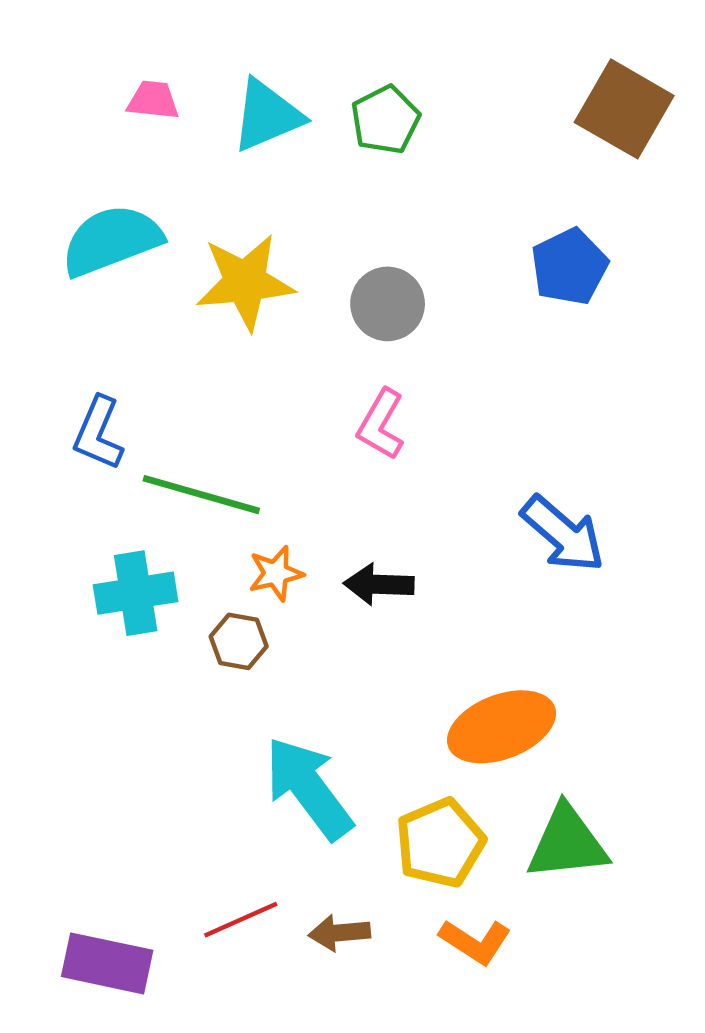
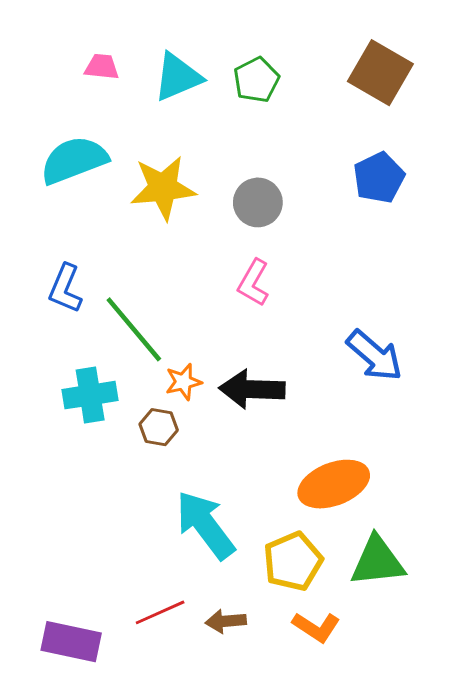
brown square: (624, 109) -> (380, 73), moved
green line: (201, 495) -> (134, 329), turned 34
black arrow: (379, 584) -> (252, 389), size x1.4

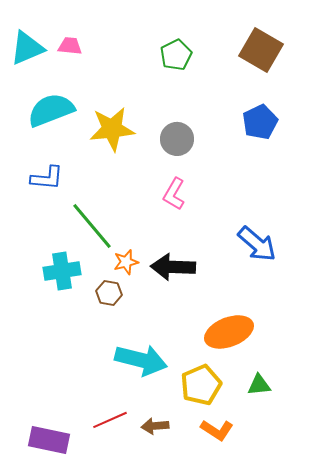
cyan triangle: (178, 77) -> (27, 48), moved
blue L-shape: (65, 289) -> (47, 178), moved, turned -108
cyan arrow: (205, 525) -> (141, 360), turned 141
green triangle: (377, 561) -> (259, 385), size x0.6

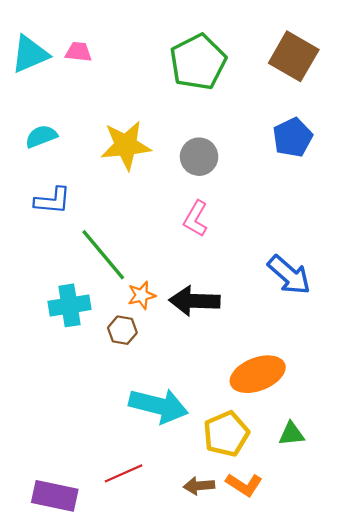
green pentagon: (176, 55) -> (198, 62), size x1.6
cyan semicircle: (51, 110) -> (41, 136), moved, size x0.6
brown arrow: (155, 426) -> (199, 486), moved

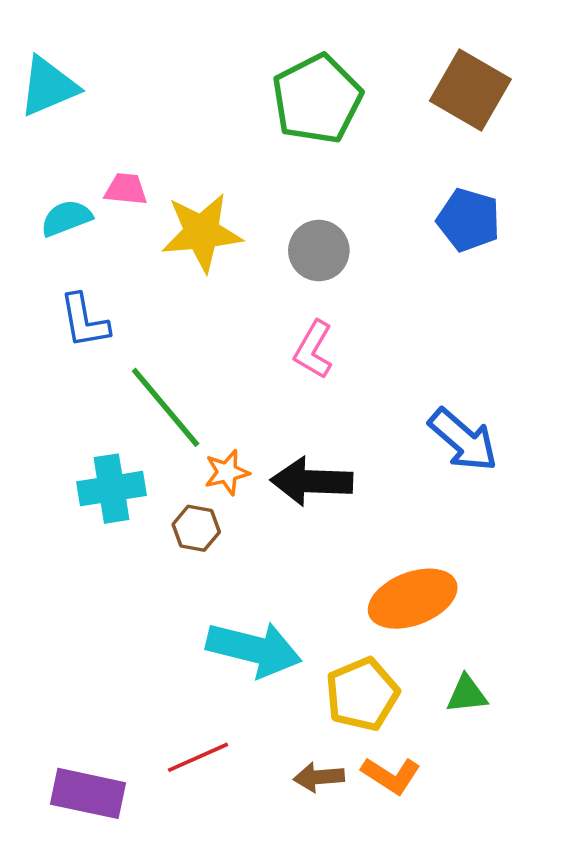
pink trapezoid: (78, 52) -> (126, 189), moved
blue pentagon: (293, 137) -> (469, 220), turned -30
blue L-shape: (53, 201) -> (84, 321), turned 75

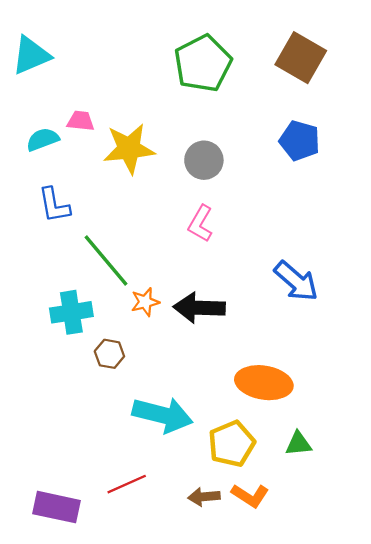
brown hexagon: (196, 528) -> (109, 354), moved
orange ellipse: (413, 599) -> (264, 383), turned 30

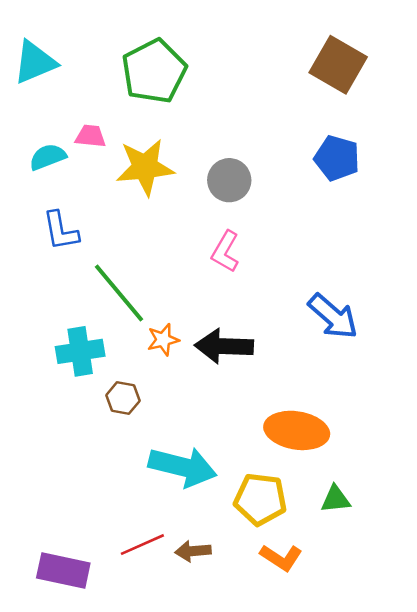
green pentagon: (203, 63) -> (154, 71), moved
yellow pentagon: (232, 444) -> (260, 499), turned 30
brown arrow: (204, 497) -> (193, 551), moved

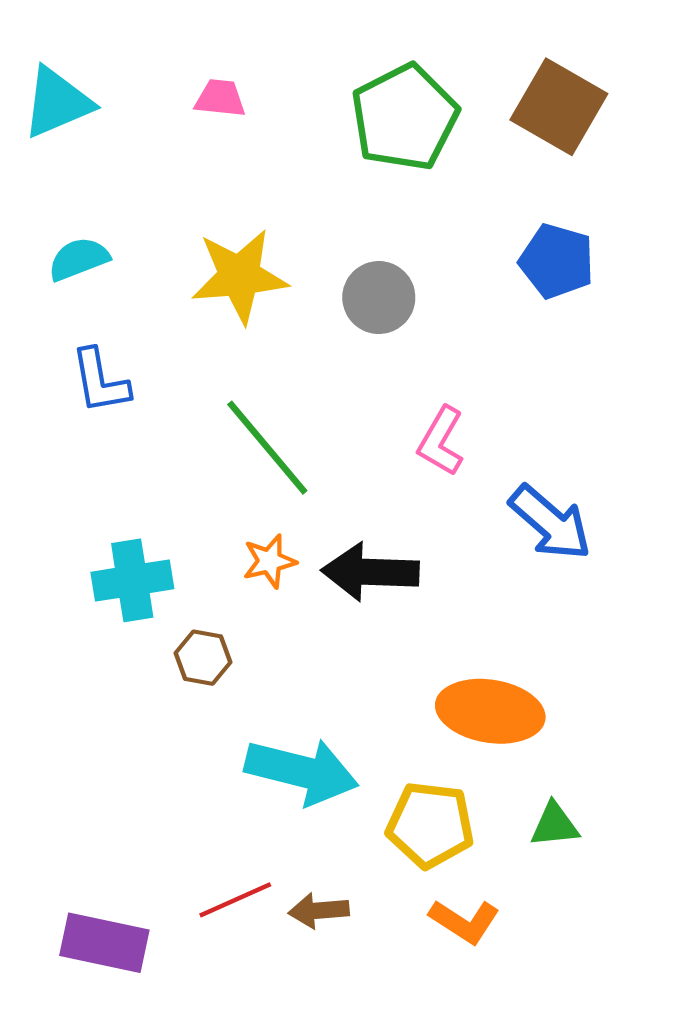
green pentagon: (154, 71) -> (405, 117), moved
pink trapezoid: (91, 136) -> (220, 98), moved
pink L-shape: (225, 252) -> (441, 441), moved
green line: (119, 293) -> (267, 448), moved

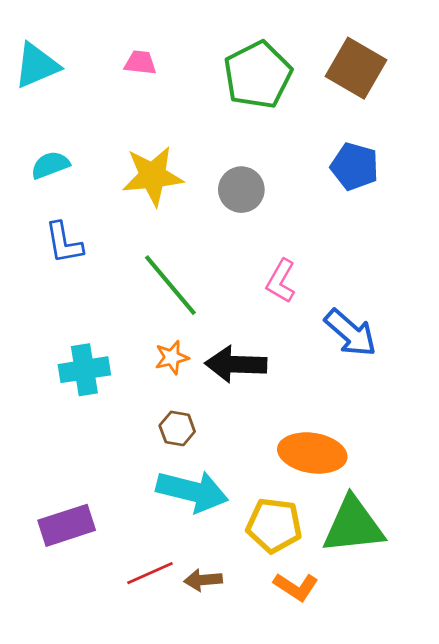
brown hexagon: (203, 658) -> (177, 428), moved
green triangle: (555, 825) -> (353, 525), size x2.0
purple rectangle: (104, 943) -> (67, 525), moved, turned -30

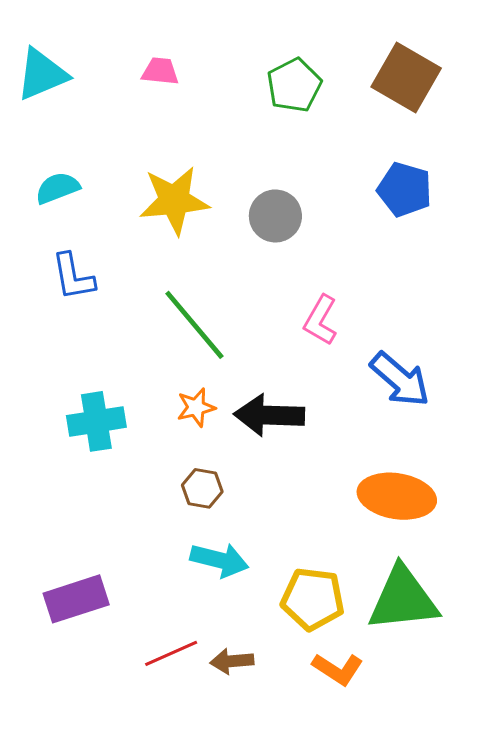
green pentagon: (258, 75) -> (294, 85), size x0.7
orange ellipse: (312, 453) -> (397, 496), moved
cyan arrow: (192, 491) -> (219, 560), size x0.7

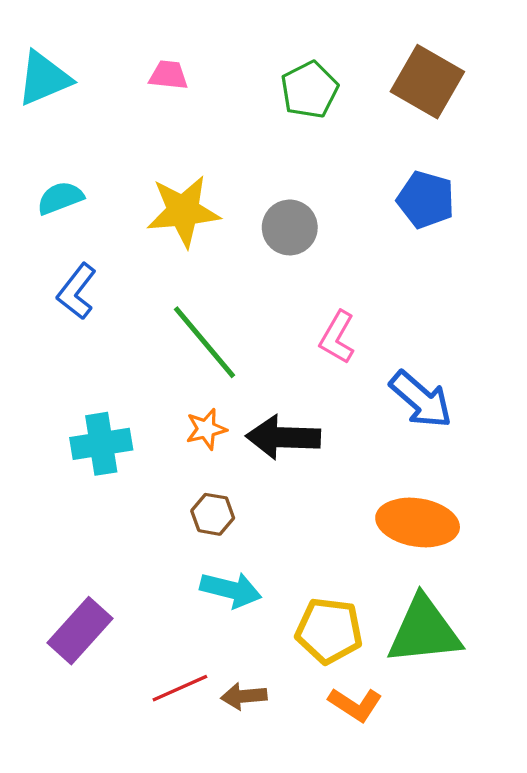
blue L-shape: (73, 277) -> (77, 291), turned 48
purple rectangle: (76, 599) -> (80, 631), turned -30

